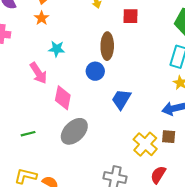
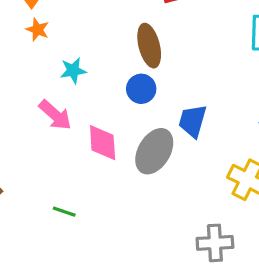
gray ellipse: (74, 131) -> (154, 151), moved
green line: (28, 134) -> (64, 212), turned 48

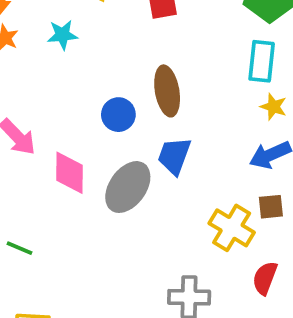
brown ellipse: (149, 46) -> (167, 91), moved
cyan star: (73, 71) -> (63, 35), moved

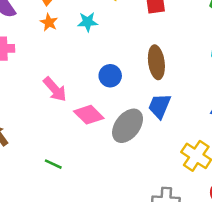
blue circle: (118, 115) -> (110, 76), moved
pink diamond: (69, 173) -> (89, 115), turned -48

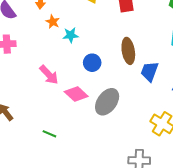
orange star: (49, 22) -> (53, 22), moved
cyan star: (88, 22) -> (71, 35), moved
blue trapezoid: (160, 106) -> (150, 71), moved

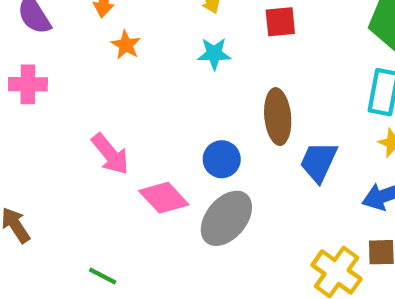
cyan star: (71, 35) -> (214, 54), moved
blue circle: (92, 63) -> (222, 159), moved

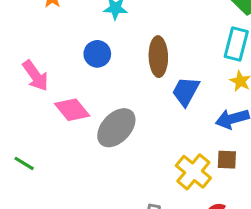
blue circle: (222, 159) -> (97, 54), moved

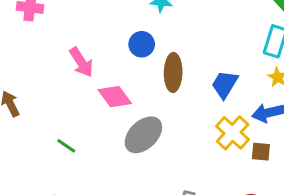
brown ellipse: (158, 57) -> (173, 72), moved
gray ellipse: (116, 128) -> (143, 135), moved
yellow cross: (193, 172) -> (233, 133), moved

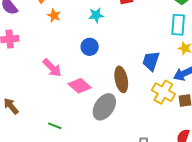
brown ellipse: (173, 72) -> (121, 79), moved

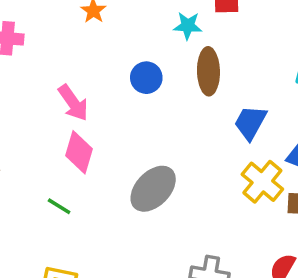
cyan star: (96, 15) -> (188, 26), moved
brown ellipse: (121, 79) -> (208, 71), moved
pink diamond: (80, 86) -> (79, 152), moved, turned 55

